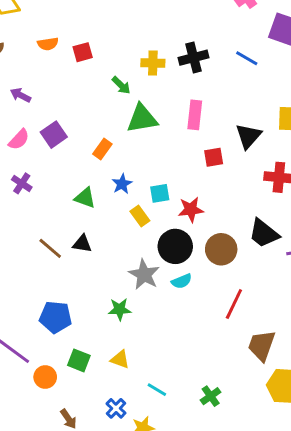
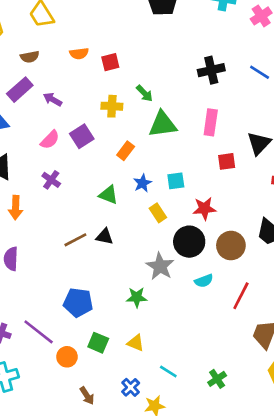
yellow cross: (153, 63) -> (112, 106), moved
cyan square: (160, 193) -> (176, 181), moved
brown line: (50, 248) -> (75, 240), turned -70
cyan semicircle: (182, 281) -> (204, 281), moved

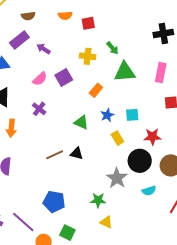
yellow triangle: (136, 343) -> (106, 222), moved

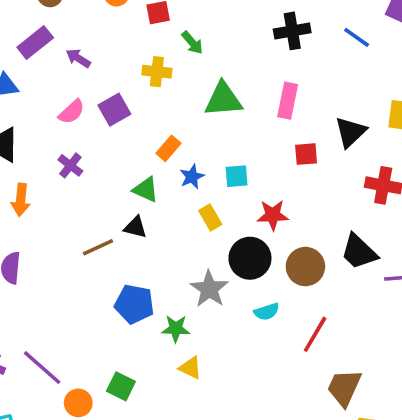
green arrow: (112, 48) -> (192, 43), moved
orange rectangle: (96, 90) -> (168, 148), moved
black triangle: (77, 153) -> (135, 227), moved
blue pentagon: (54, 202) -> (134, 304), moved

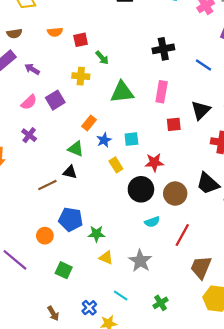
blue line: (357, 37) -> (203, 65), moved
gray star: (209, 289) -> (140, 261), moved
orange circle: (78, 403) -> (45, 236), moved

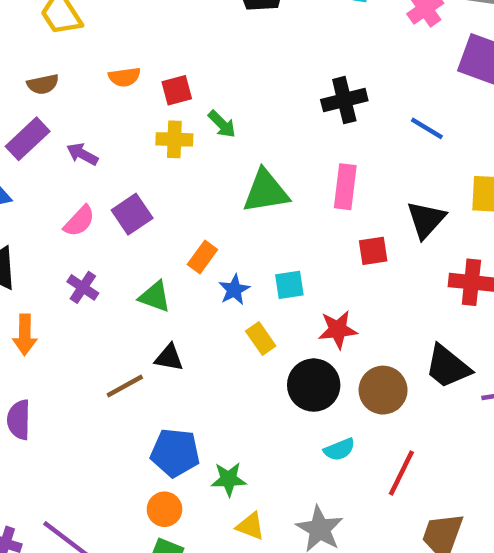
yellow cross: (81, 76) -> (174, 139), moved
green triangle: (76, 149) -> (155, 297), moved
orange circle: (45, 236) -> (165, 509), moved

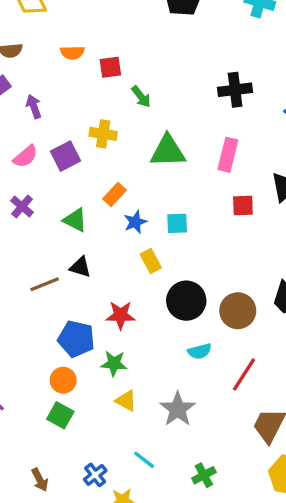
yellow cross: (174, 139) -> (103, 134), moved
purple arrow: (82, 154) -> (34, 107), turned 35
red star: (338, 330) -> (121, 315), moved

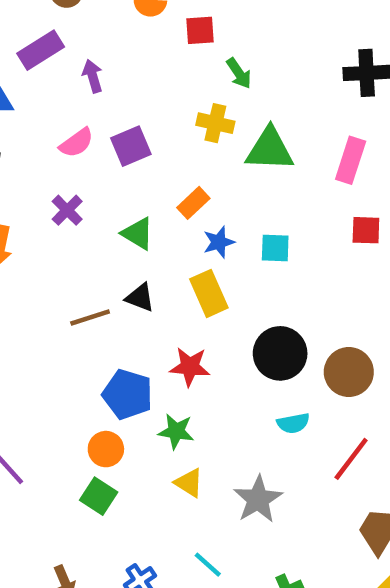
yellow cross: (103, 134) -> (215, 123), moved
yellow rectangle: (151, 261) -> (209, 293), moved, size x1.4

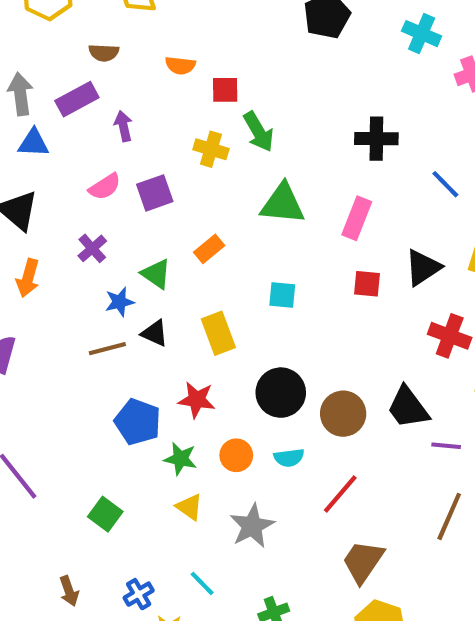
green arrow: (239, 73) -> (259, 132), size x1.4
yellow cross: (215, 123) -> (211, 149), moved
blue star: (219, 242) -> (120, 302), moved
orange circle: (106, 449) -> (236, 455), moved

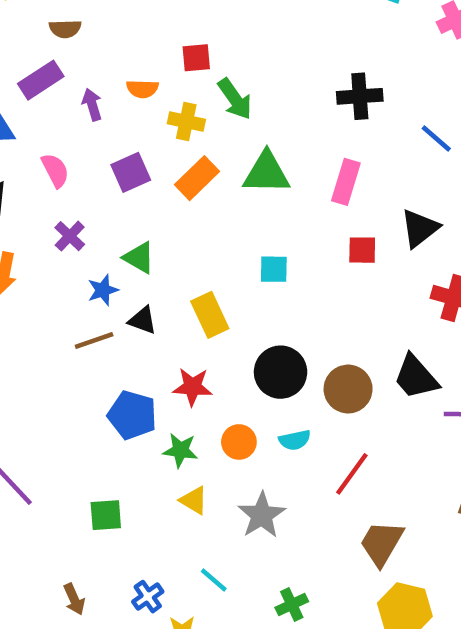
orange semicircle: (180, 65) -> (142, 89), moved
pink semicircle: (105, 187) -> (55, 170), moved, turned -80
orange rectangle: (209, 249) -> (197, 178), moved, size x1.4
green square: (105, 514) -> (106, 515), turned -36

